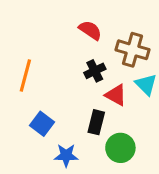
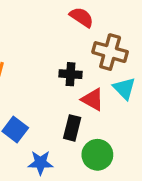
red semicircle: (90, 30) -> (82, 17), moved
black cross: (95, 71) -> (71, 74), turned 30

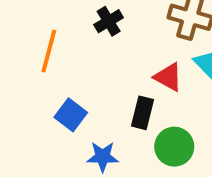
black cross: (71, 74) -> (109, 21), moved, turned -35

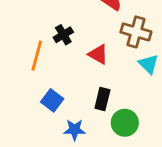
black cross: (109, 21) -> (63, 35), moved
red triangle: (168, 77) -> (98, 54), moved

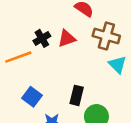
red triangle: (98, 54) -> (67, 38), moved, turned -48
orange line: (37, 56) -> (18, 57), turned 55

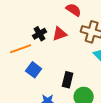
blue square: (32, 97) -> (34, 70), moved

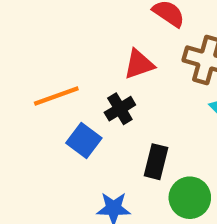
black cross: (40, 34) -> (120, 109), moved

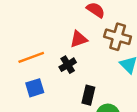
blue square: (84, 140) -> (35, 88), moved, turned 36

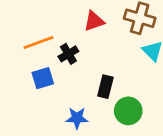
black cross: (68, 65) -> (68, 54), moved

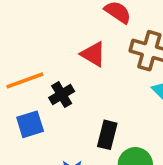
red triangle: (94, 21) -> (93, 54), turned 50

